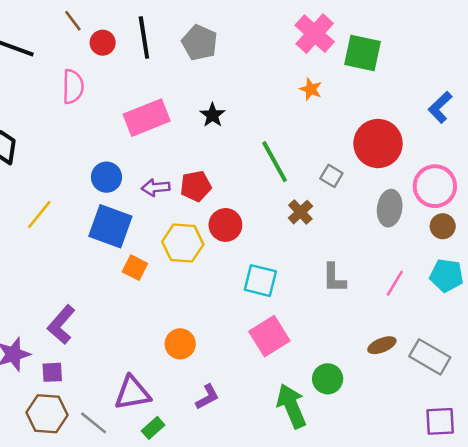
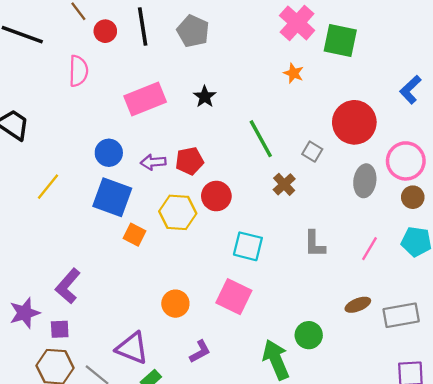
pink square: (269, 336) -> (234, 297), moved, turned -32
gray rectangle: (430, 357) -> (401, 315), turned -40
purple triangle: (132, 393) -> (132, 348), turned 32

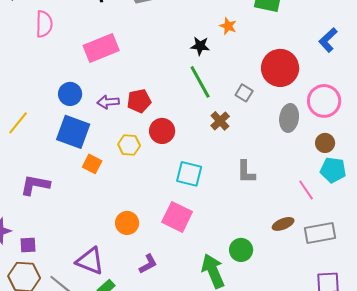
black star: (205, 97) -> (200, 46), moved, turned -30
brown circle: (413, 197) -> (325, 143), moved
yellow hexagon: (178, 212) -> (129, 145), size x0.7
pink line: (370, 249) -> (306, 190), moved, turned -65
purple L-shape: (68, 286) -> (35, 185), moved, turned 60

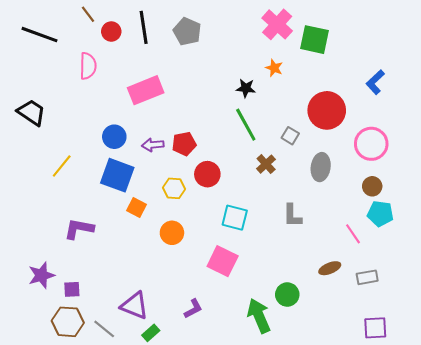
gray ellipse: (289, 118) -> (321, 167), moved
orange circle: (127, 223) -> (172, 233), moved
gray rectangle: (320, 233) -> (367, 277), size x0.7

